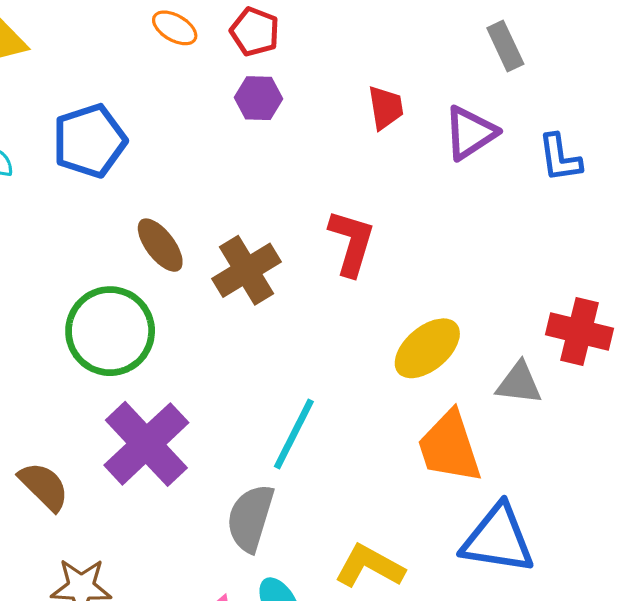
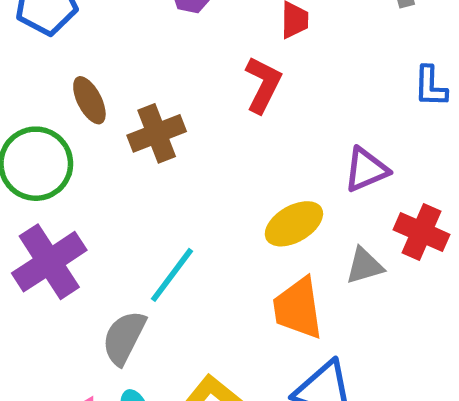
purple triangle: (470, 133) -> (366, 170), moved
red L-shape: (351, 243) -> (263, 85), moved
gray triangle: (519, 383) -> (364, 266), turned -33

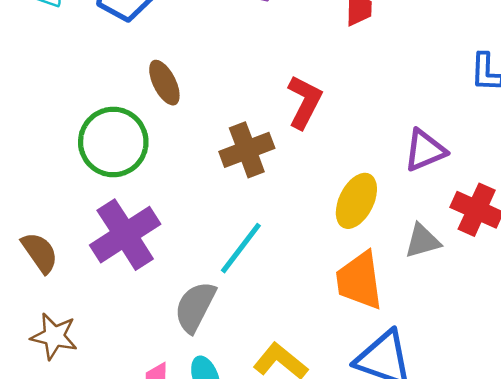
red L-shape: (263, 85) -> (304, 102), moved
brown cross: (157, 133) -> (247, 150), moved
yellow ellipse: (294, 224) -> (356, 201), turned -34

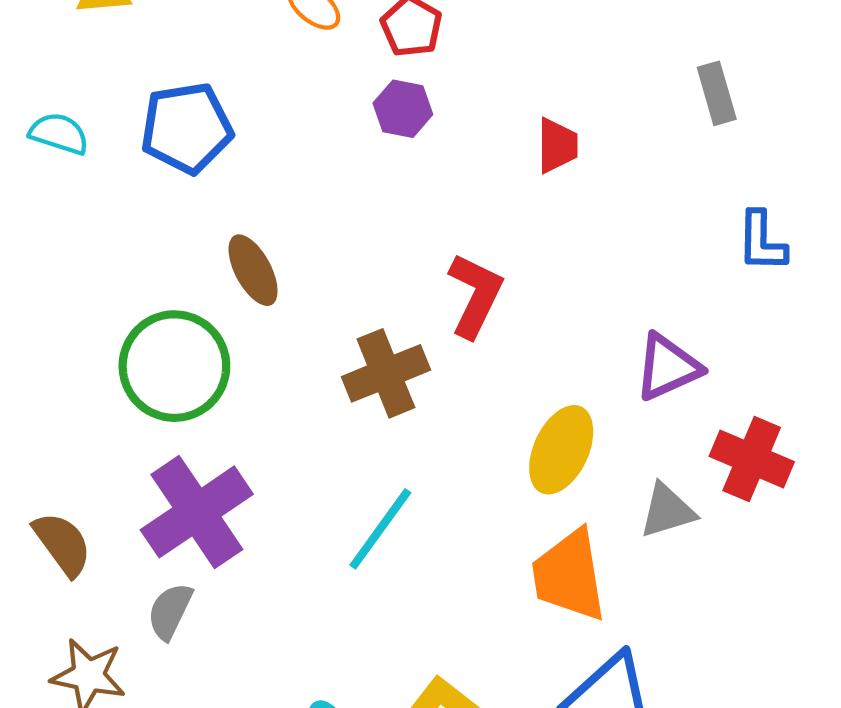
gray semicircle: (195, 307) -> (170, 611), moved, size x0.7

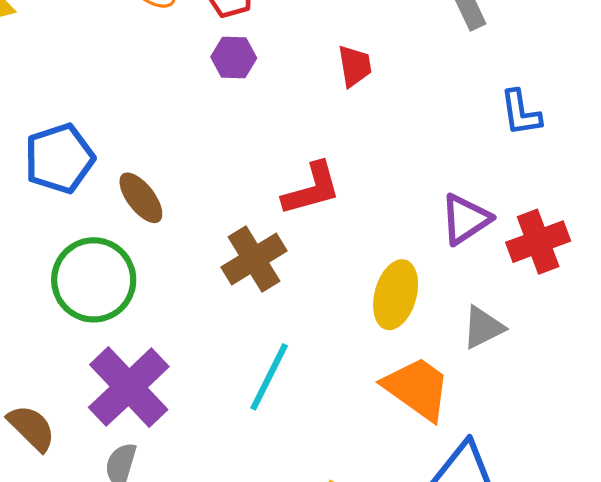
blue pentagon: (187, 128) -> (59, 158), moved
red L-shape: (475, 295) -> (311, 189), turned 58
red cross: (752, 459) -> (538, 242), moved, turned -34
orange trapezoid: (569, 575) -> (417, 388), turned 144

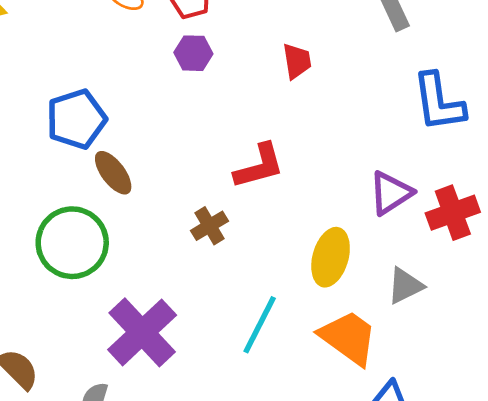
blue L-shape: (521, 113) -> (439, 102), size x1.5
blue pentagon: (59, 158) -> (76, 119), moved
brown cross: (254, 259) -> (210, 226), size x0.7
cyan line: (269, 377) -> (260, 325), moved
purple cross: (129, 387) -> (142, 332), moved

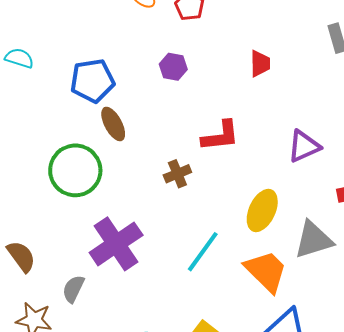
purple hexagon: (193, 53) -> (173, 67), moved
purple triangle: (391, 193) -> (304, 146), moved
gray triangle: (405, 286) -> (313, 240), size x1.4

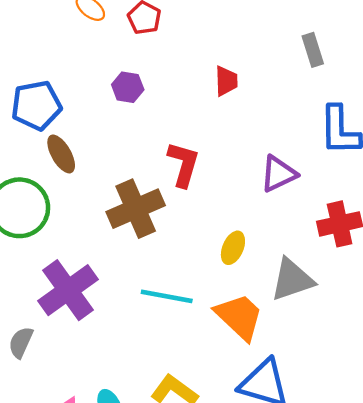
red L-shape: (221, 136) -> (183, 164), turned -66
brown cross: (177, 174) -> (136, 209), size x1.8
yellow ellipse: (262, 210) -> (233, 248), size x0.7
cyan line: (203, 252) -> (167, 296), turned 66

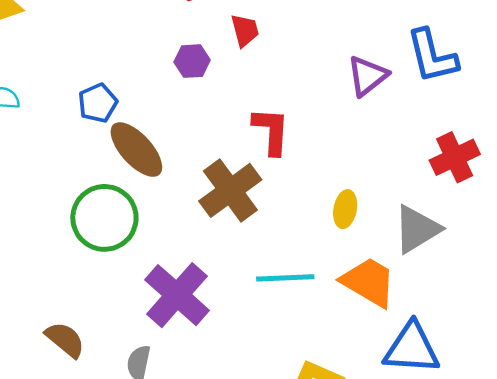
red trapezoid: (226, 81) -> (245, 30), moved
blue pentagon: (36, 105) -> (98, 103), size x0.7
brown ellipse: (61, 154) -> (136, 150), size x1.4
purple triangle: (278, 174) -> (368, 76), moved

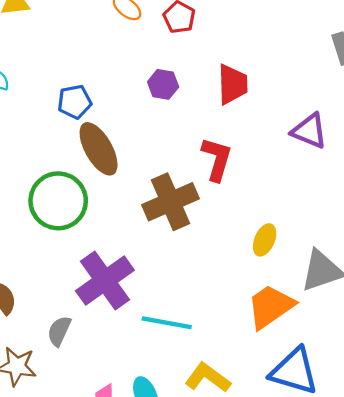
red trapezoid: (245, 30) -> (232, 84), moved, size x1.4
purple triangle: (368, 76) -> (309, 131), turned 48
cyan line: (285, 278) -> (167, 323), moved
orange trapezoid: (369, 282) -> (270, 306), turned -78

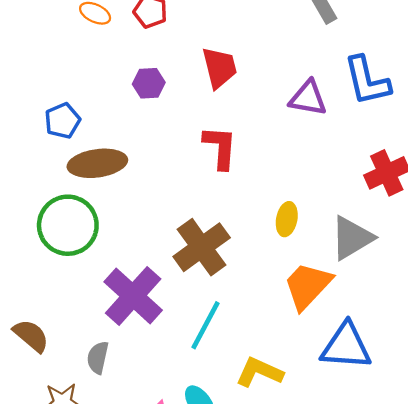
brown ellipse: (99, 149) -> (97, 163), turned -56
brown cross: (171, 202) -> (202, 247), moved
cyan line: (167, 323) -> (205, 325), turned -60

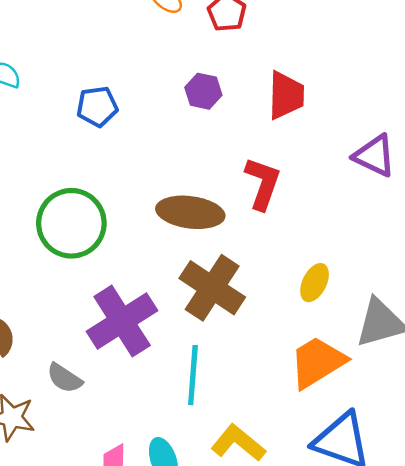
brown ellipse: (97, 163) -> (190, 212), moved
brown cross: (202, 247) -> (212, 288), turned -36
cyan line: (205, 325) -> (193, 375), turned -39
gray semicircle: (98, 358) -> (64, 378), turned -84

